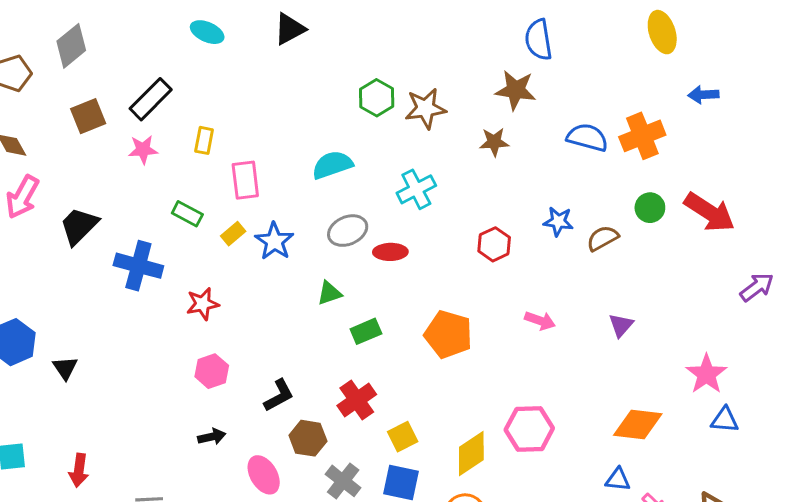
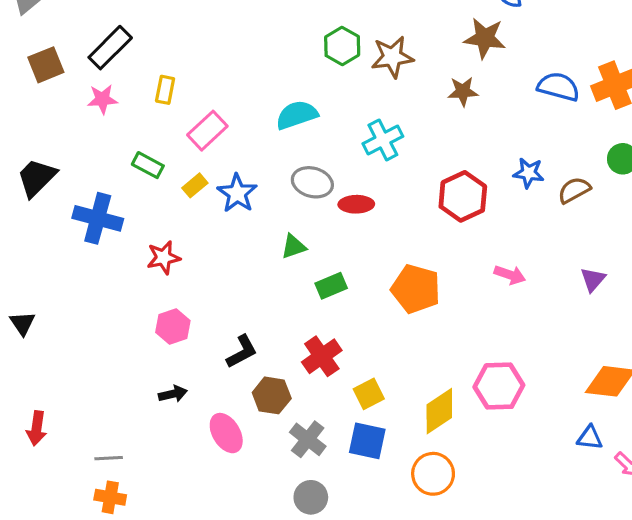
pink rectangle: (245, 180) -> (207, 131), turned 54
gray ellipse: (348, 231) -> (312, 182), turned 39
red hexagon: (494, 244) -> (463, 196), size x1.4

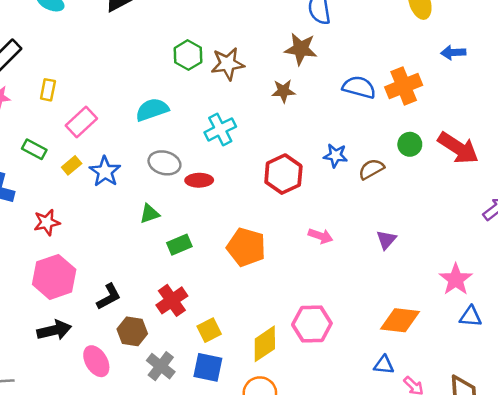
pink hexagon: (173, 326) -> (54, 277), size x1.6
black arrow: (173, 394) -> (54, 330), size x1.5

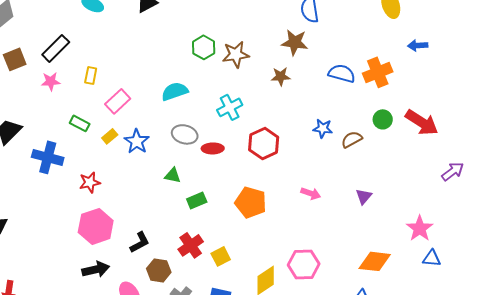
red hexagon: (283, 174) -> (264, 143), moved
green triangle: (150, 214) -> (173, 175), turned 30
yellow square: (209, 330) -> (221, 256), moved

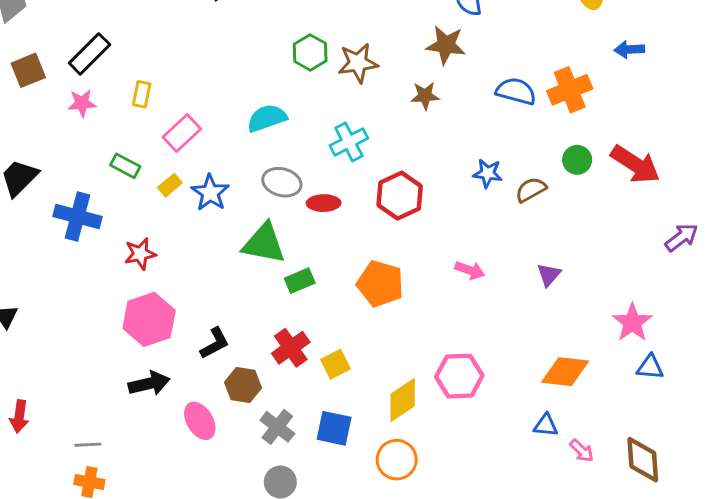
green triangle: (173, 175) -> (264, 243), size x1.8

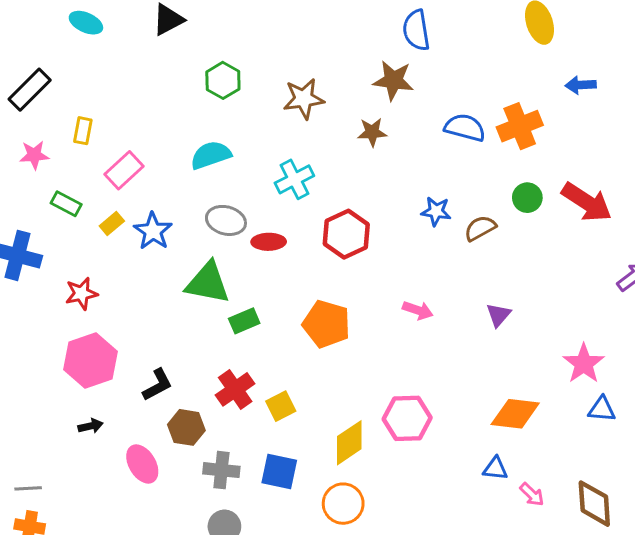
green hexagon: (310, 52) -> (223, 80), moved
pink star: (82, 103) -> (34, 155), moved
black arrow: (149, 384) -> (91, 426), size x0.6
gray cross: (277, 427) -> (221, 470), turned -32

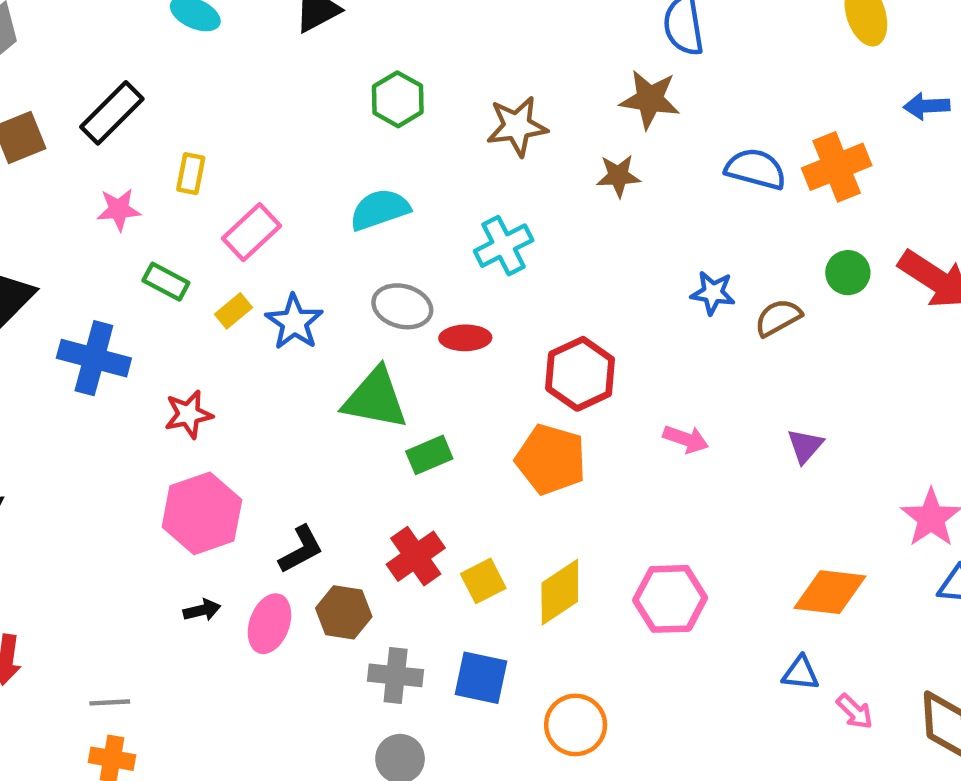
red hexagon: (346, 234) -> (580, 374), moved
yellow diamond: (349, 443) -> (560, 592), moved
pink ellipse: (142, 464) -> (269, 624), moved, turned 51

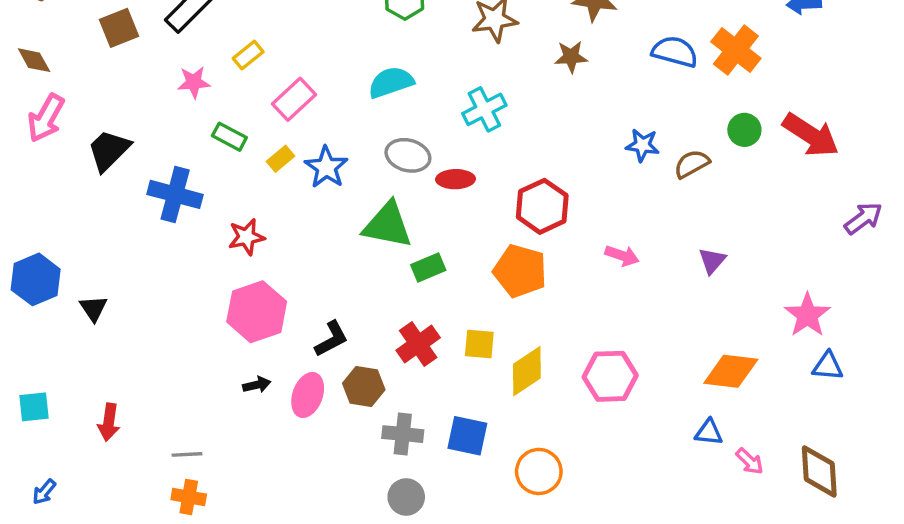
orange cross: (837, 167) -> (736, 50), turned -30
yellow rectangle: (191, 174) -> (248, 55), turned 40
yellow square: (483, 581) -> (479, 344), moved, turned 32

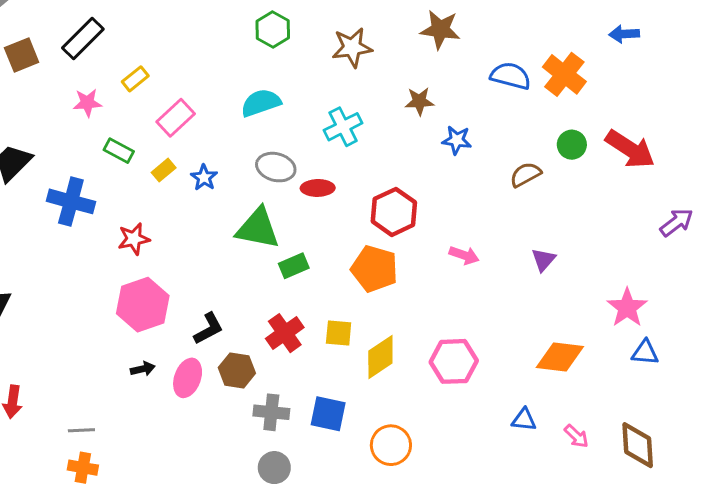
brown star: (571, 57) -> (419, 101), moved
blue star: (642, 145) -> (457, 140), moved
blue star: (326, 167) -> (204, 178), size x0.7
blue triangle: (709, 432) -> (524, 420), moved

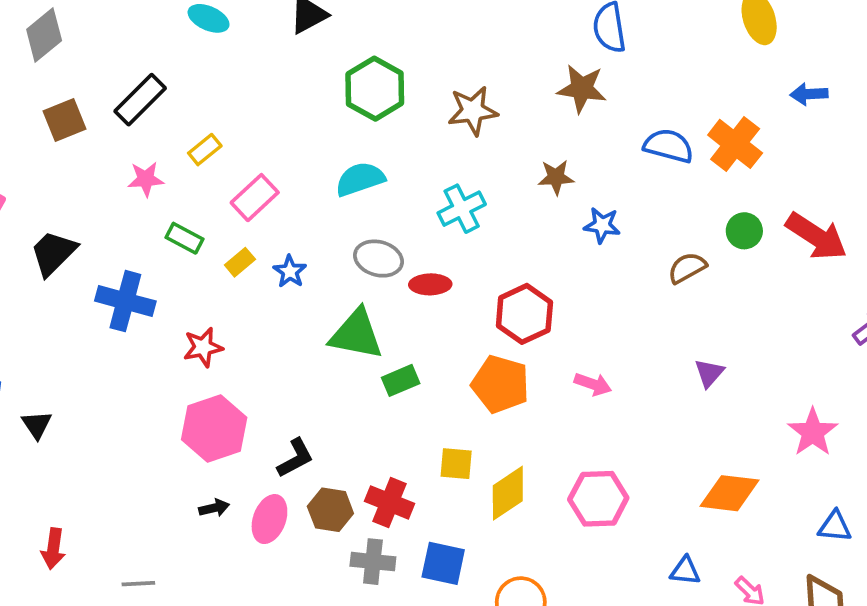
green hexagon: (273, 30) -> (375, 89), size x1.4
pink arrow: (464, 255) -> (593, 384), moved
red cross: (285, 333) -> (390, 502), moved, turned -33
blue triangle: (645, 352) -> (835, 526), moved

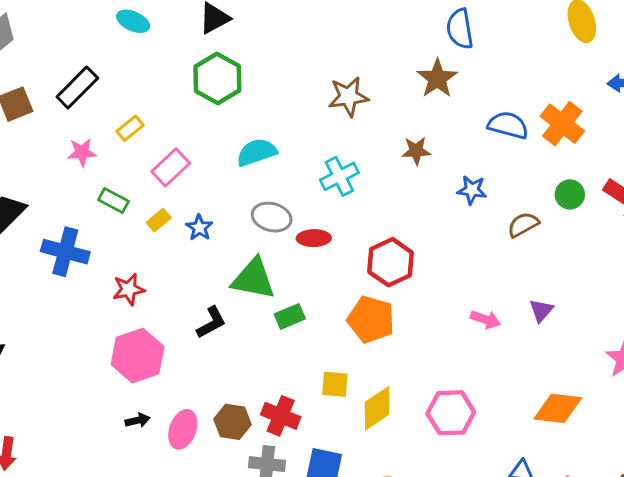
green hexagon: (375, 89) -> (217, 78), moved
brown star: (582, 89) -> (437, 78), turned 30
blue star: (602, 225) -> (472, 190), moved
pink arrow: (593, 384) -> (485, 319), moved
black L-shape: (295, 458) -> (211, 322), moved

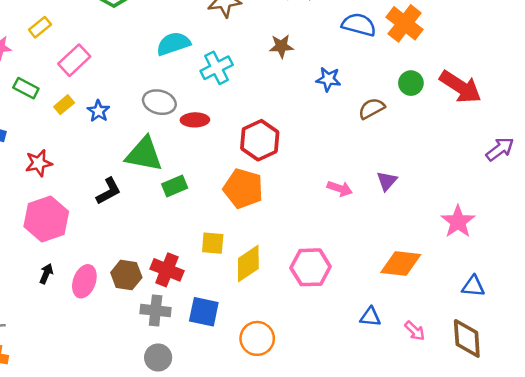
cyan semicircle: (257, 152) -> (173, 44), moved
black arrow: (138, 420) -> (46, 274), turned -54

